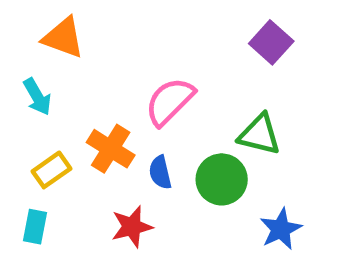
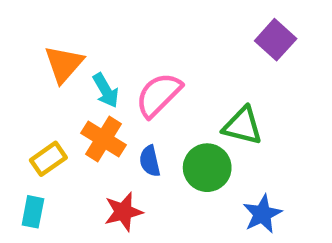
orange triangle: (63, 38) -> (64, 64), moved, turned 51
purple square: (271, 42) -> (276, 40), moved
cyan arrow: (37, 97) -> (106, 90), moved

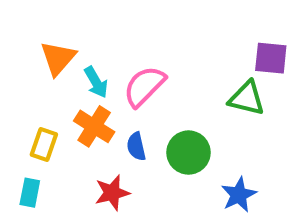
purple square: (276, 40) -> (271, 58), moved, turned -36
green triangle: (242, 126) -> (247, 98), moved
yellow rectangle: (48, 159) -> (44, 144), turned -36

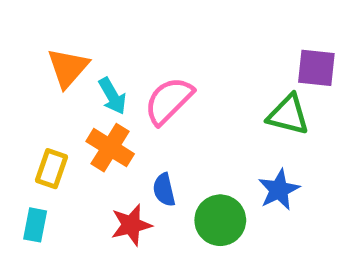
blue semicircle: (136, 146) -> (164, 190), moved
green circle: (189, 153) -> (220, 220), moved
blue star: (239, 195) -> (279, 190), moved

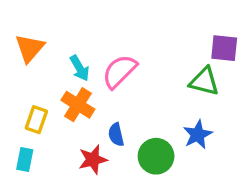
orange triangle: (68, 68) -> (30, 48), moved

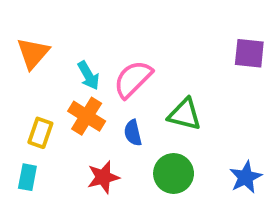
green triangle: (204, 81) -> (185, 114), moved
blue semicircle: (116, 135) -> (133, 133), moved
blue star: (198, 135) -> (246, 177), moved

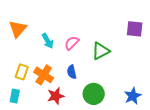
pink semicircle: (133, 79) -> (72, 43), size x0.7
green triangle: (185, 114) -> (101, 51), moved, turned -42
orange cross: (87, 116) -> (44, 75), moved

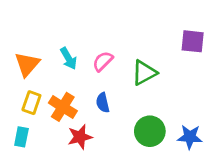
orange triangle: (18, 29) -> (27, 64), moved
green circle: (94, 94) -> (150, 131), moved
blue star: (133, 96) -> (190, 137), turned 30

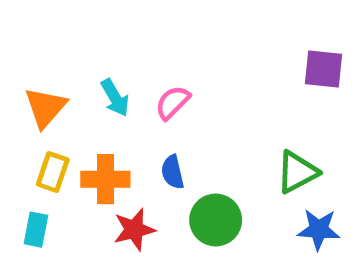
green triangle: (144, 73) -> (297, 172), moved
orange cross: (63, 107) -> (105, 179), turned -32
green circle: (150, 131) -> (216, 220), moved

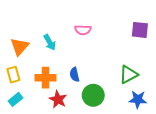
pink semicircle: (173, 103) -> (83, 30), moved, turned -133
yellow rectangle: (53, 172) -> (13, 75), moved, turned -35
cyan rectangle: (36, 230) -> (15, 99), turned 40
red star: (134, 230) -> (58, 99), turned -30

